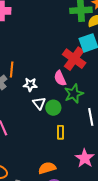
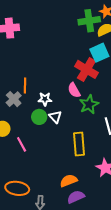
green circle: (53, 108) -> (39, 117), moved
yellow rectangle: (60, 132) -> (79, 144), size x1.6

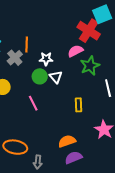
pink semicircle: (74, 90) -> (75, 51), turned 91
pink line: (22, 144) -> (33, 103), moved
yellow rectangle: (79, 144) -> (79, 105), size x0.6

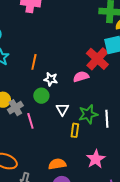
gray cross: (15, 58) -> (15, 108), moved
green star: (90, 66) -> (88, 114), moved
white triangle: (56, 77) -> (62, 109), moved

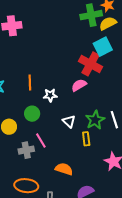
green circle: (41, 96) -> (32, 114), moved
gray cross: (15, 108) -> (26, 150), moved, turned 35
orange semicircle: (57, 164) -> (64, 169), moved, turned 42

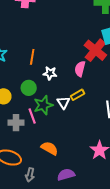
pink semicircle: (79, 85) -> (80, 69), turned -56
green star: (95, 120) -> (43, 105), moved
yellow rectangle: (86, 139) -> (78, 95), moved, turned 56

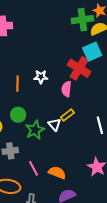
white star: (50, 73) -> (41, 77), moved
pink line: (32, 116) -> (33, 168), moved
orange semicircle: (49, 148) -> (57, 173), moved

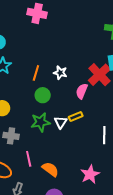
green circle: (18, 115) -> (43, 95), moved

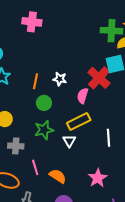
yellow rectangle: (76, 117) -> (79, 121), size x1.6
white triangle: (61, 122) -> (69, 141), moved

